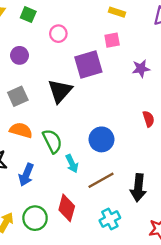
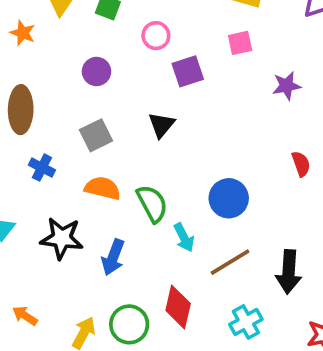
purple square: (88, 64) -> (188, 71), moved, size x0.7
black triangle: (60, 91) -> (161, 125), size x0.7

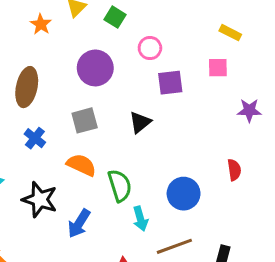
purple circle: (97, 71) -> (95, 68), size x1.5
red semicircle: (301, 164) -> (234, 170), moved

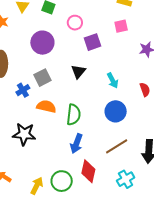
blue cross: (35, 138) -> (23, 90), moved, turned 32
green semicircle: (120, 186) -> (74, 115), turned 35
cyan arrow: (140, 219) -> (113, 80), moved
blue arrow: (79, 223) -> (76, 144), moved

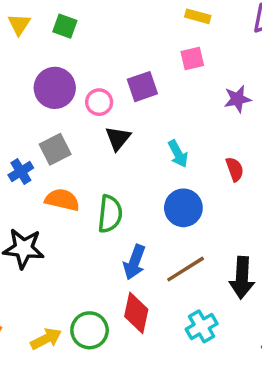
pink circle: (75, 23) -> (99, 102), moved
blue arrow: (76, 144) -> (134, 262), moved
yellow arrow: (37, 186) -> (46, 339), turned 36

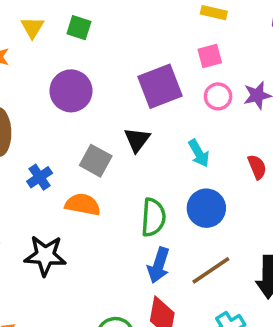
purple square: (142, 87) -> (160, 86), size x1.4
pink circle: (99, 102) -> (218, 96), moved
gray square: (55, 149) -> (96, 161), moved, turned -32
green semicircle: (110, 214) -> (153, 217), moved

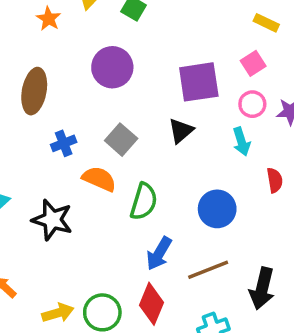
pink square: (210, 56) -> (253, 63), turned -30
black triangle: (137, 140) -> (181, 131), moved
cyan arrow: (199, 153) -> (241, 142), moved
green semicircle: (153, 217) -> (144, 201), moved

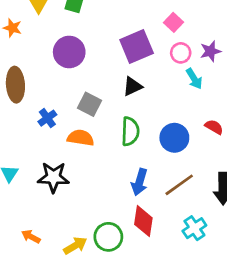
black triangle: (181, 131) -> (132, 86), turned 30
cyan arrow: (241, 142) -> (194, 79), moved
red semicircle: (275, 180) -> (214, 127), moved, turned -36
green semicircle: (144, 201) -> (130, 131), moved

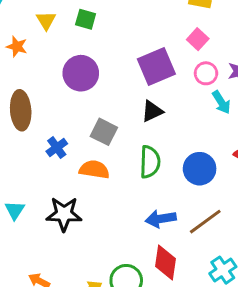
blue arrow: (139, 182) -> (161, 219), turned 65

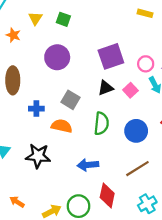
pink square: (198, 39) -> (130, 90), moved
blue cross: (57, 148) -> (36, 109), turned 32
blue arrow: (161, 219) -> (88, 165), moved

